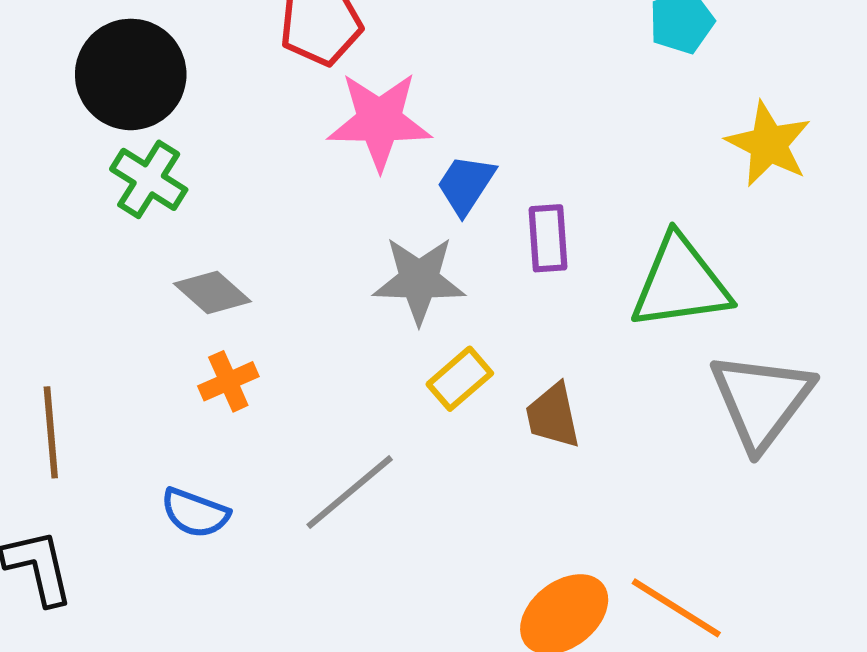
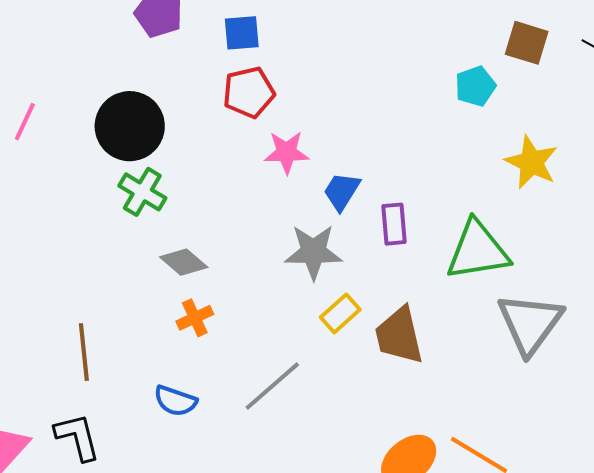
pink star: (379, 121) -> (287, 152), size x0.7
brown trapezoid: (553, 416) -> (399, 336), size x1.4

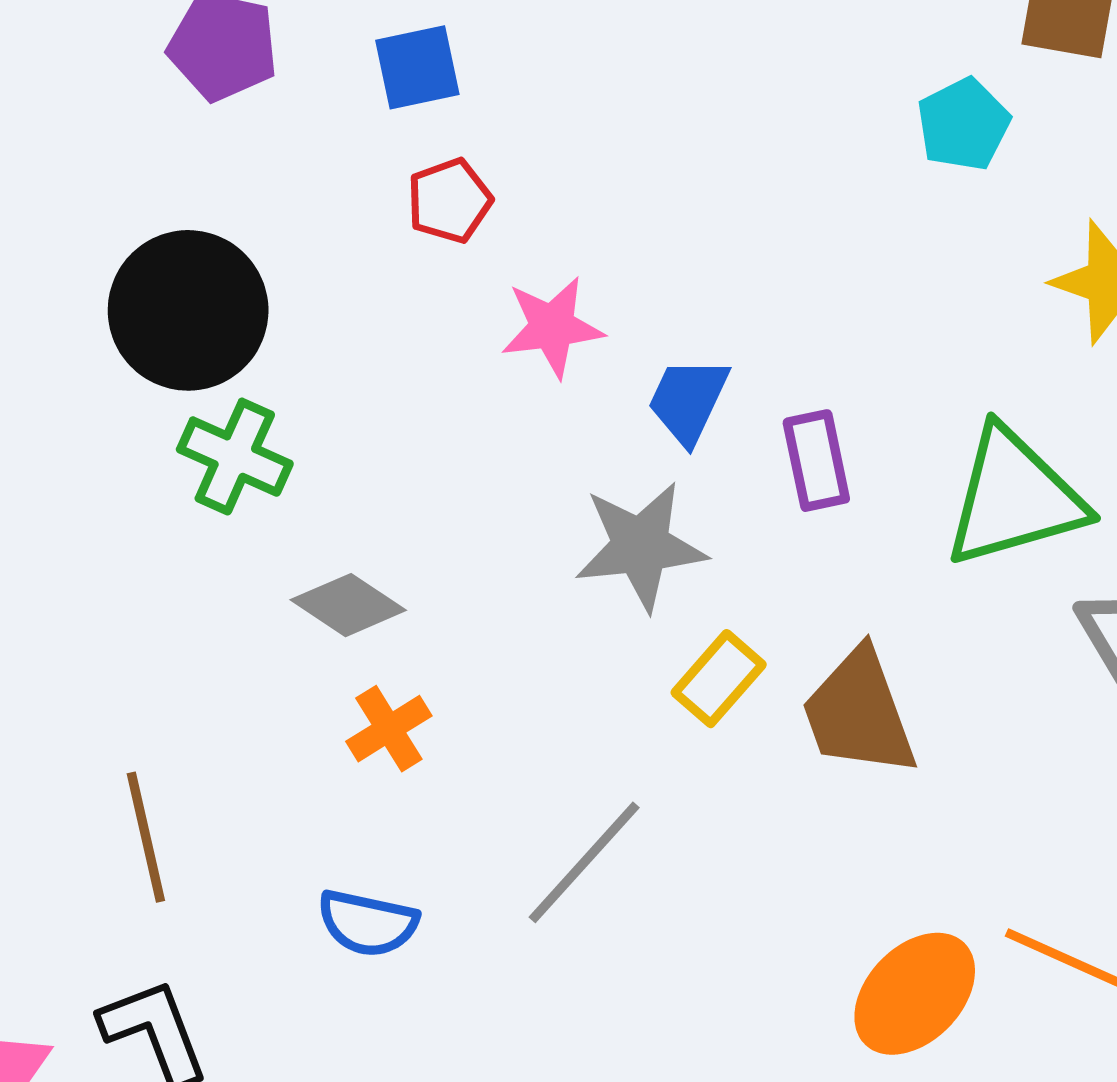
red pentagon: (249, 92) -> (449, 201), size x0.7

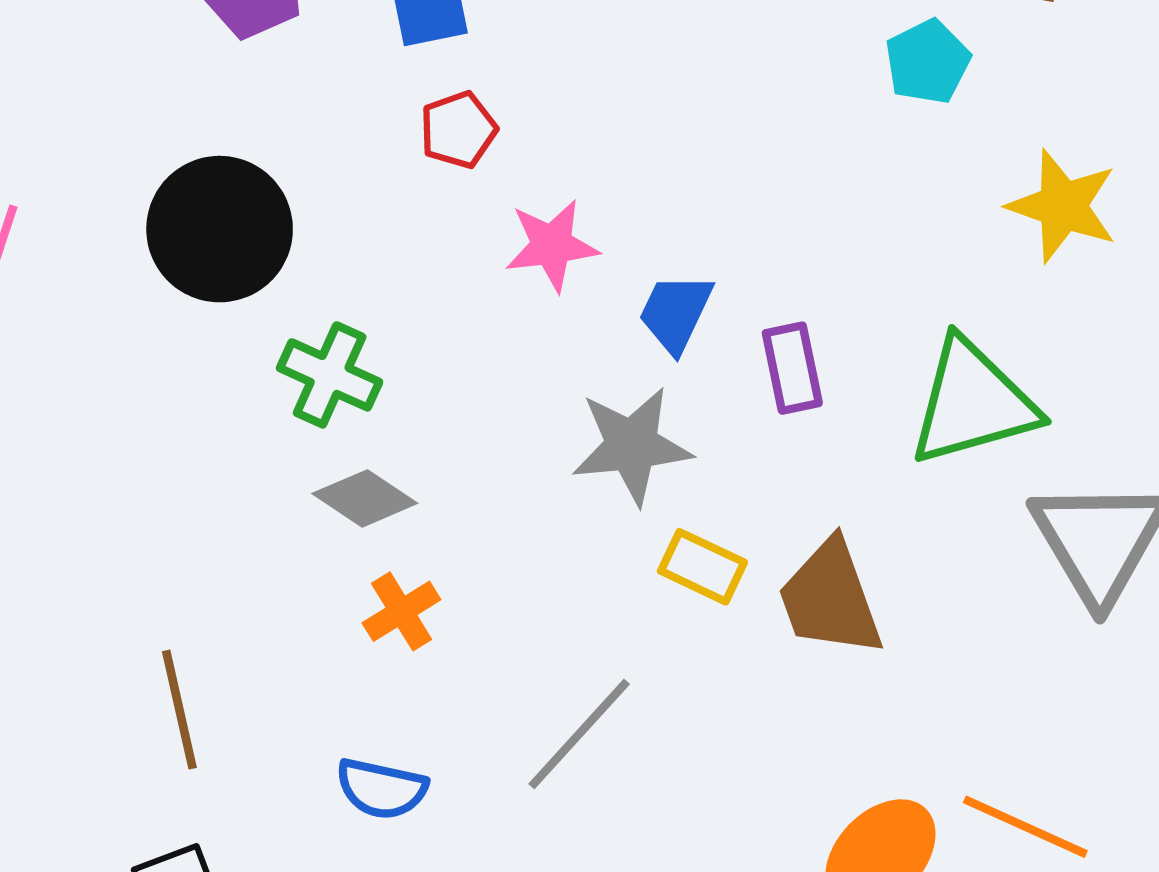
green cross: (235, 457) -> (330, 375), moved
yellow rectangle: (719, 679) -> (702, 567), turned 74

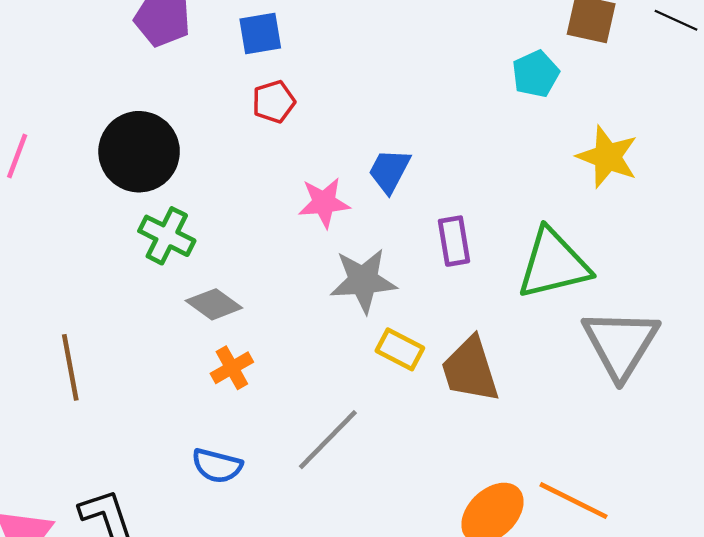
pink star: (552, 245) -> (324, 203), moved
blue trapezoid: (676, 313) -> (389, 171), moved
green cross: (330, 375) -> (167, 236), moved
brown line: (179, 710) -> (70, 367), moved

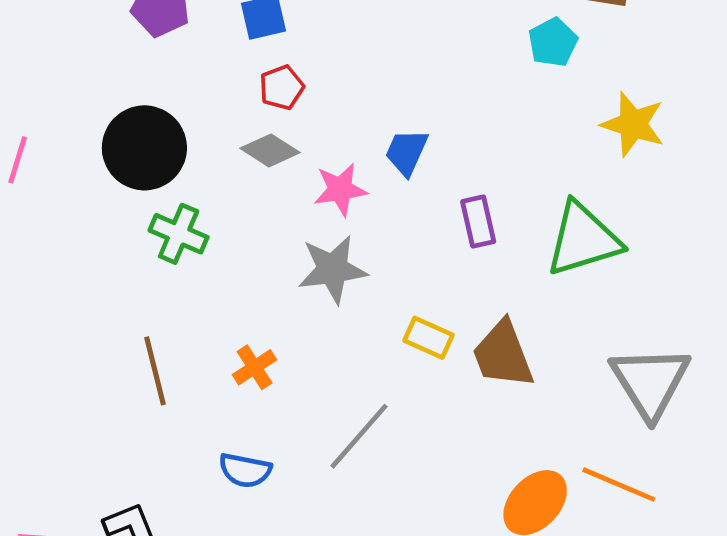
gray star: (363, 281) -> (333, 269), moved
gray diamond: (214, 304) -> (270, 150), moved
gray triangle: (621, 344) -> (650, 382), moved
brown line: (70, 367) -> (155, 371), moved

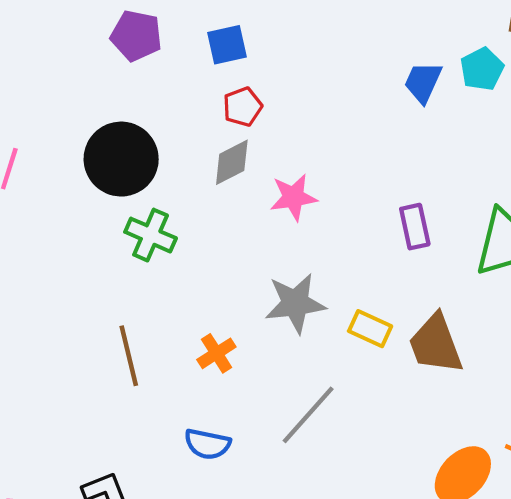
gray diamond: (270, 150) -> (232, 162), turned -60
blue trapezoid: (406, 152) -> (423, 82), moved
gray star: (333, 269) -> (295, 303), moved

